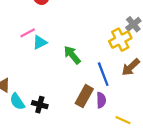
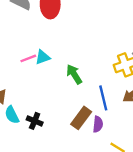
pink line: (28, 33) -> (28, 58), moved

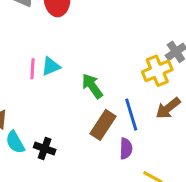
pink line: (28, 58) -> (32, 69), turned -63
brown rectangle: (81, 118) -> (103, 125), moved

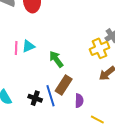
blue line: (131, 115) -> (50, 96), moved
black cross: (45, 149) -> (35, 98), moved

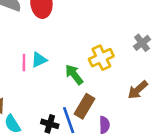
yellow cross: (99, 48) -> (101, 58), moved

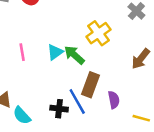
cyan triangle: (39, 60) -> (55, 52), moved

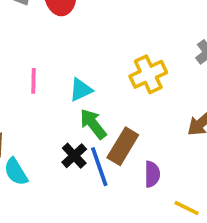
green arrow: (74, 55) -> (93, 124), moved
black cross: (59, 109) -> (74, 156), moved, turned 30

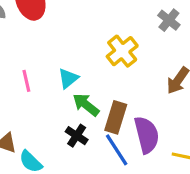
blue line: (99, 167) -> (117, 150), moved
purple semicircle: (152, 174) -> (147, 135), size x1.6

